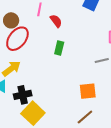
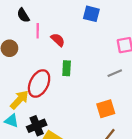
red ellipse: (17, 39) -> (39, 83), moved

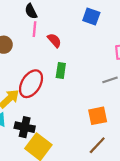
black semicircle: (23, 15) -> (31, 11), moved
black cross: (37, 126) -> (25, 127), turned 30

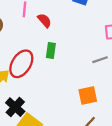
black cross: (25, 127) -> (15, 107), turned 30

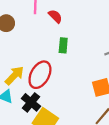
red ellipse: (21, 64) -> (40, 75), moved

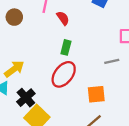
red ellipse: (40, 75) -> (64, 74), moved

